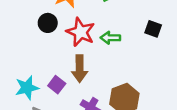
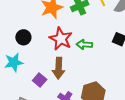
black circle: (48, 23) -> (23, 37), moved
cyan star: (27, 88) -> (14, 62), moved

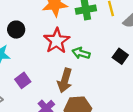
brown arrow: (59, 68) -> (65, 80), moved

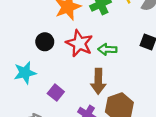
black circle: (16, 30) -> (45, 42), moved

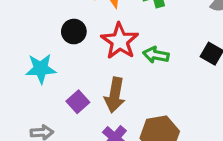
brown arrow: (98, 81) -> (115, 95), moved

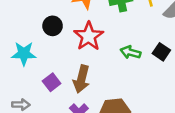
green arrow: (156, 55) -> (131, 52), moved

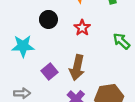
red star: (89, 36) -> (82, 28), size x0.6
green arrow: (131, 52) -> (121, 41), turned 30

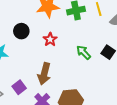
purple square: (50, 72) -> (19, 87), moved

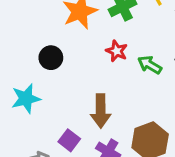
red star: (50, 39) -> (117, 51), moved

